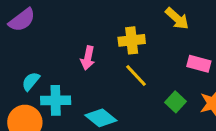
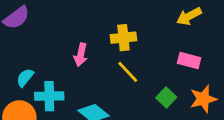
yellow arrow: (177, 18) -> (189, 16), moved, turned 110

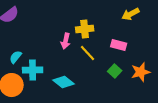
pink arrow: (81, 55) -> (66, 41), moved
pink rectangle: (189, 60) -> (119, 45), moved

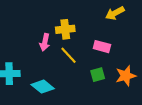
green square: (115, 71) -> (98, 75), turned 32

